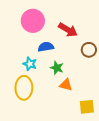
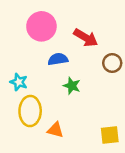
cyan star: (30, 64) -> (19, 82), moved
orange triangle: (66, 85) -> (55, 130), moved

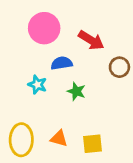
cyan star: (19, 82) -> (37, 85), moved
yellow ellipse: (30, 111) -> (21, 140), moved
yellow square: (110, 135) -> (93, 144), moved

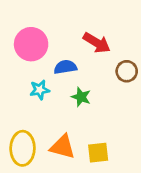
pink circle: (44, 28) -> (31, 44), moved
cyan star: (37, 85) -> (40, 90), turned -30
orange triangle: (59, 138) -> (62, 147), size x1.4

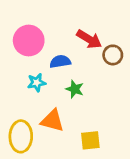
brown circle: (127, 71) -> (113, 55), moved
orange triangle: (62, 147) -> (52, 121), moved

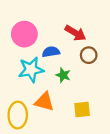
brown circle: (113, 55) -> (89, 55), moved
cyan star: (37, 83) -> (31, 70), size x1.6
yellow square: (90, 140) -> (82, 109), moved

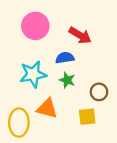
pink circle: (24, 34) -> (35, 26), moved
blue semicircle: (51, 52) -> (65, 58), moved
brown circle: (89, 55) -> (99, 92), moved

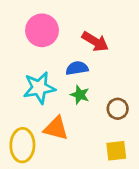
yellow square: (87, 117) -> (116, 151), moved

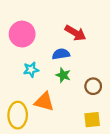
pink circle: (42, 30) -> (22, 34), moved
cyan star: (39, 88) -> (31, 70), size x0.6

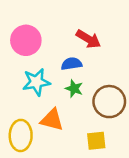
cyan star: (31, 70) -> (36, 82), size x1.5
brown circle: (93, 86) -> (109, 102), size x1.6
yellow square: (92, 120) -> (96, 141), moved

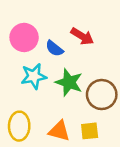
blue semicircle: (71, 64) -> (54, 48), moved, turned -132
green star: (74, 89) -> (69, 82), size x1.6
orange triangle: (52, 120) -> (59, 131), moved

